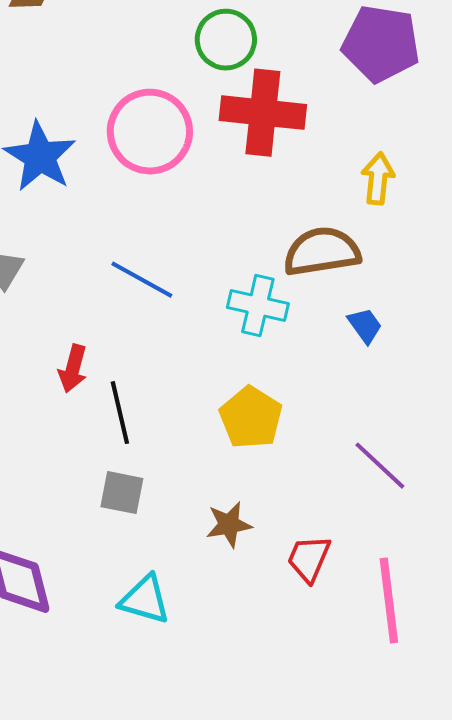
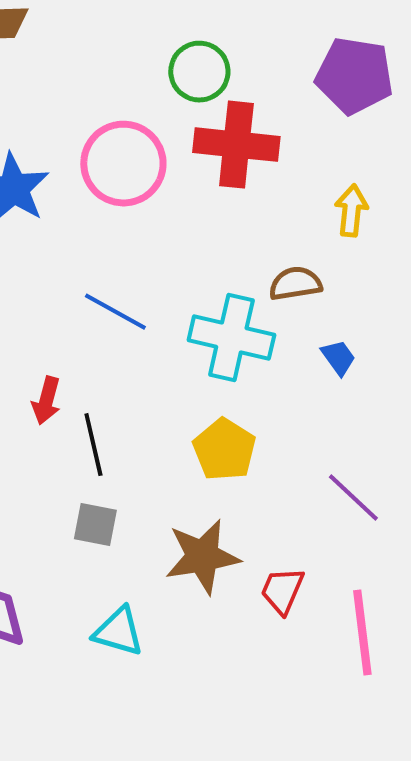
brown semicircle: (322, 252) -> (295, 284), size x0.7
cyan cross: (258, 306) -> (231, 338), size x1.4
brown star: (229, 525) -> (202, 557), size x1.6

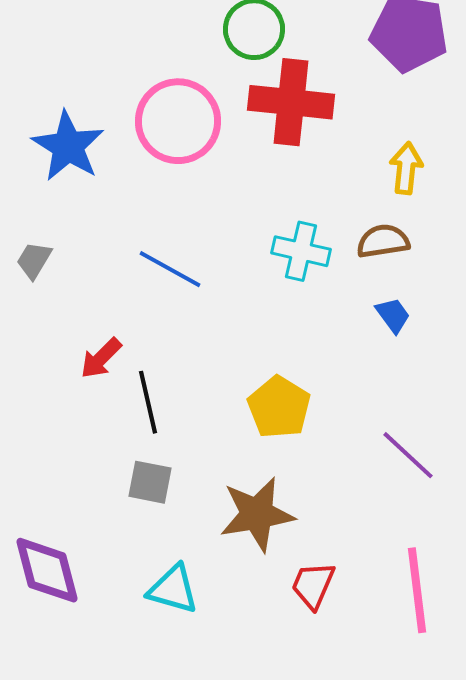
brown semicircle: (295, 284) -> (383, 241), moved
cyan cross: (231, 338) -> (301, 251), moved, size x0.7
red arrow: (46, 401) -> (101, 358), turned 30
red trapezoid: (282, 591) -> (313, 585), moved

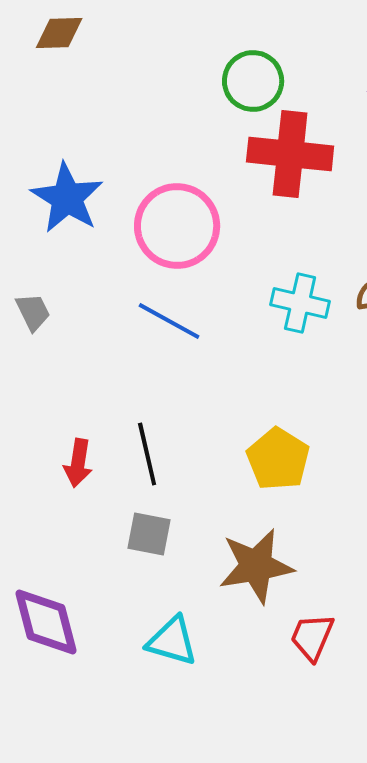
pink circle: (178, 121) -> (177, 226), moved
gray trapezoid: (34, 260) -> (33, 312), turned 123
red arrow: (101, 358) -> (78, 463), moved, turned -36

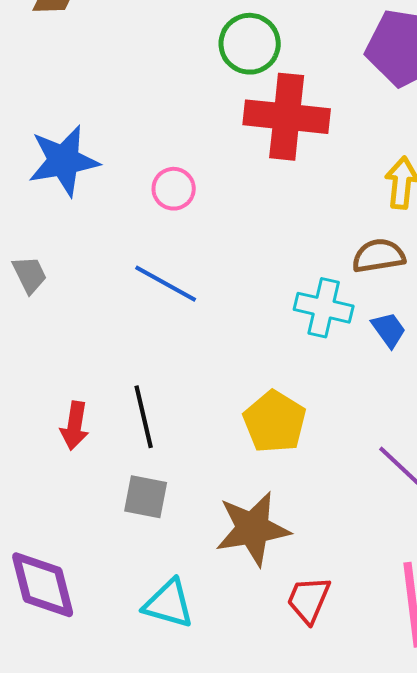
blue star: (67, 198) -> (64, 161), turned 30
pink circle: (177, 226) -> (174, 189), size x0.5
cyan cross: (300, 303) -> (324, 308), moved

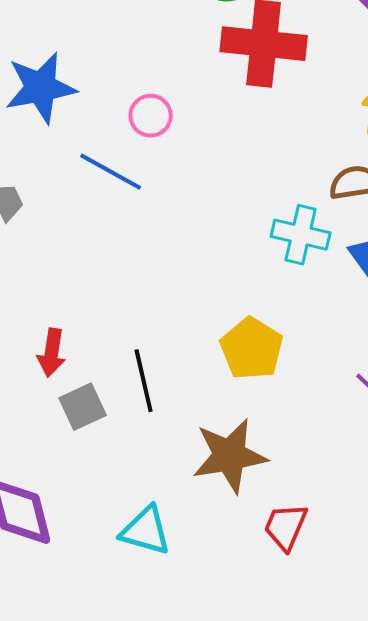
blue line: (166, 284) -> (111, 172), moved
black line: (144, 417) -> (144, 381), moved
gray square: (146, 497) -> (83, 407), moved, turned -36

